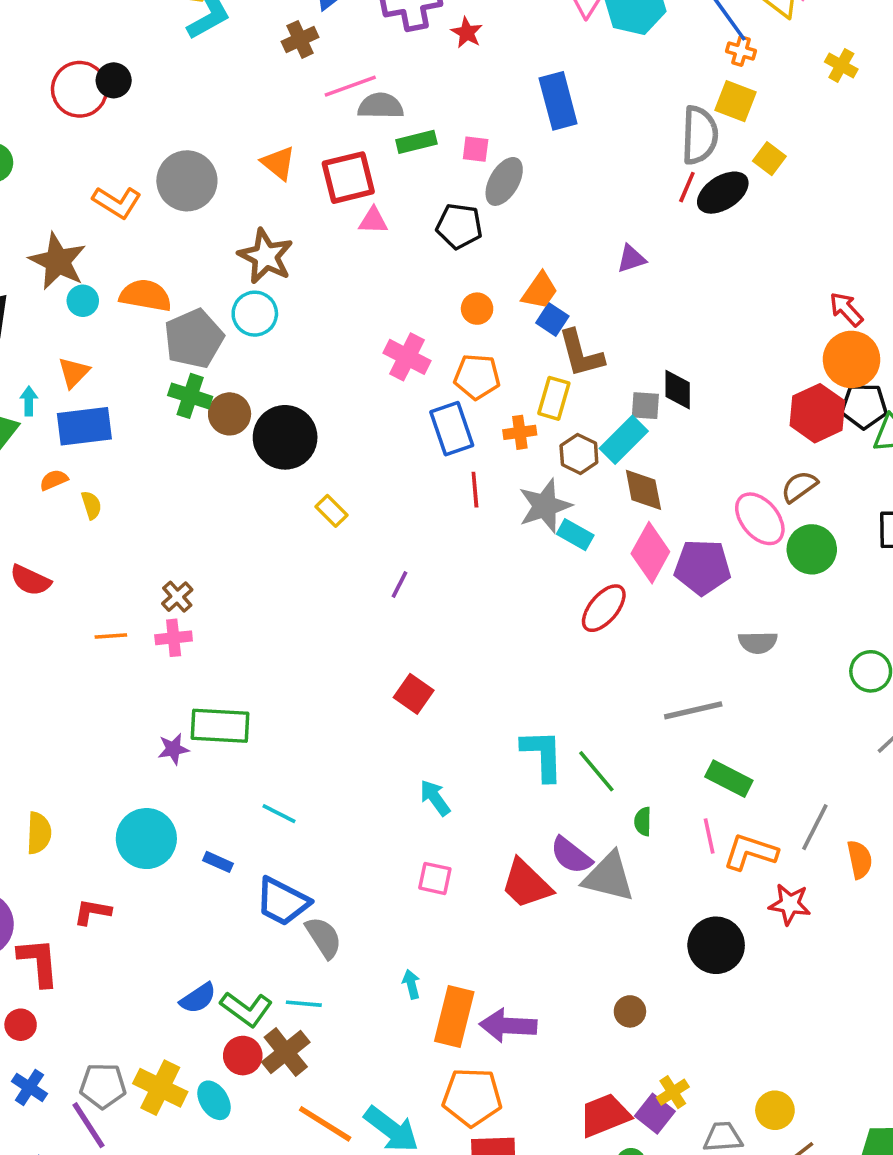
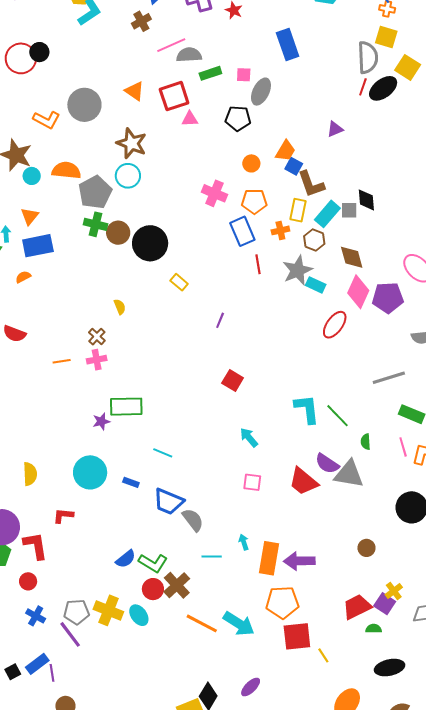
yellow square: (769, 159) -> (408, 67), size x1.4
cyan rectangle: (624, 440) -> (327, 214), moved
yellow semicircle: (91, 505) -> (120, 307), moved
cyan line: (304, 1004) -> (212, 557), moved

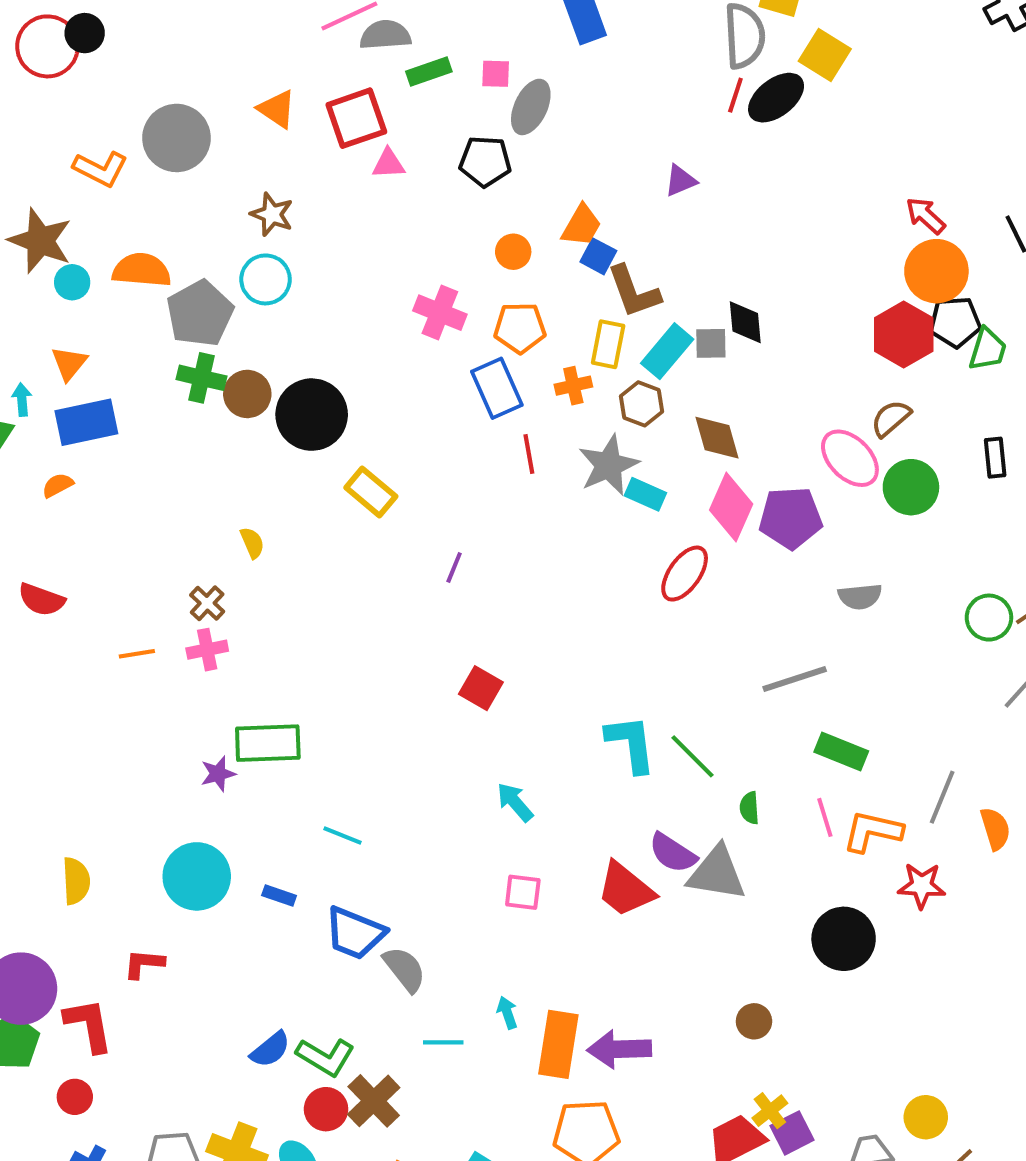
brown star: (132, 143) -> (272, 214), size x0.7
yellow rectangle: (179, 282) -> (371, 492), size x1.4
yellow cross: (394, 591) -> (770, 1111), moved
purple square: (385, 604) -> (792, 1133), turned 30

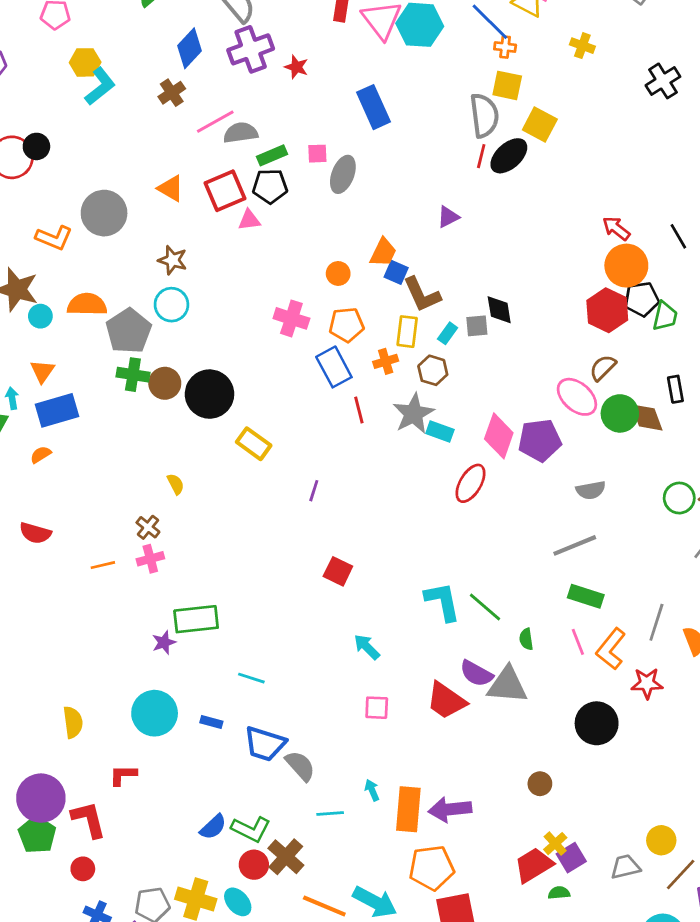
black pentagon: (485, 161) -> (270, 186), moved
cyan rectangle: (667, 351) -> (448, 333), size x0.6
brown diamond: (717, 438) -> (647, 417), moved
gray line: (795, 679) -> (575, 545), moved
orange L-shape: (873, 831) -> (611, 649), turned -60

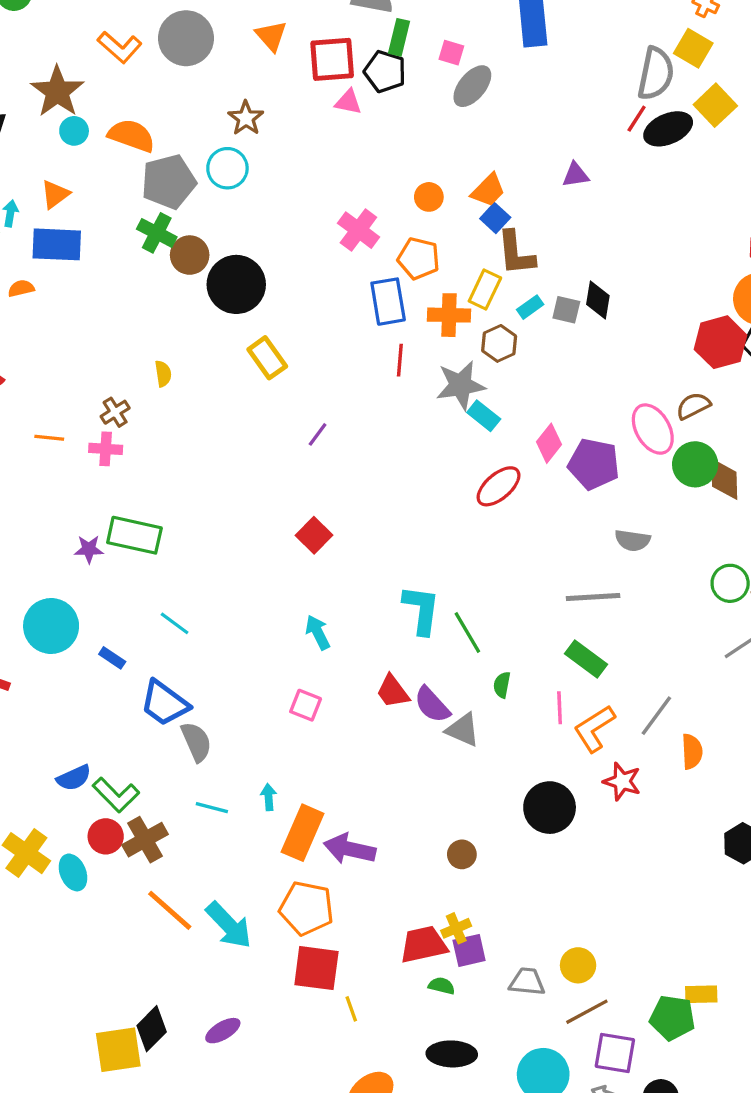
green rectangle: (272, 155) -> (399, 37), turned -72
orange cross: (386, 361) -> (449, 315), size x1.4
pink diamond: (499, 436) -> (549, 443), size x0.7
gray triangle: (507, 685) -> (463, 730), size x0.7
red trapezoid: (446, 701) -> (393, 691), moved, size x0.7

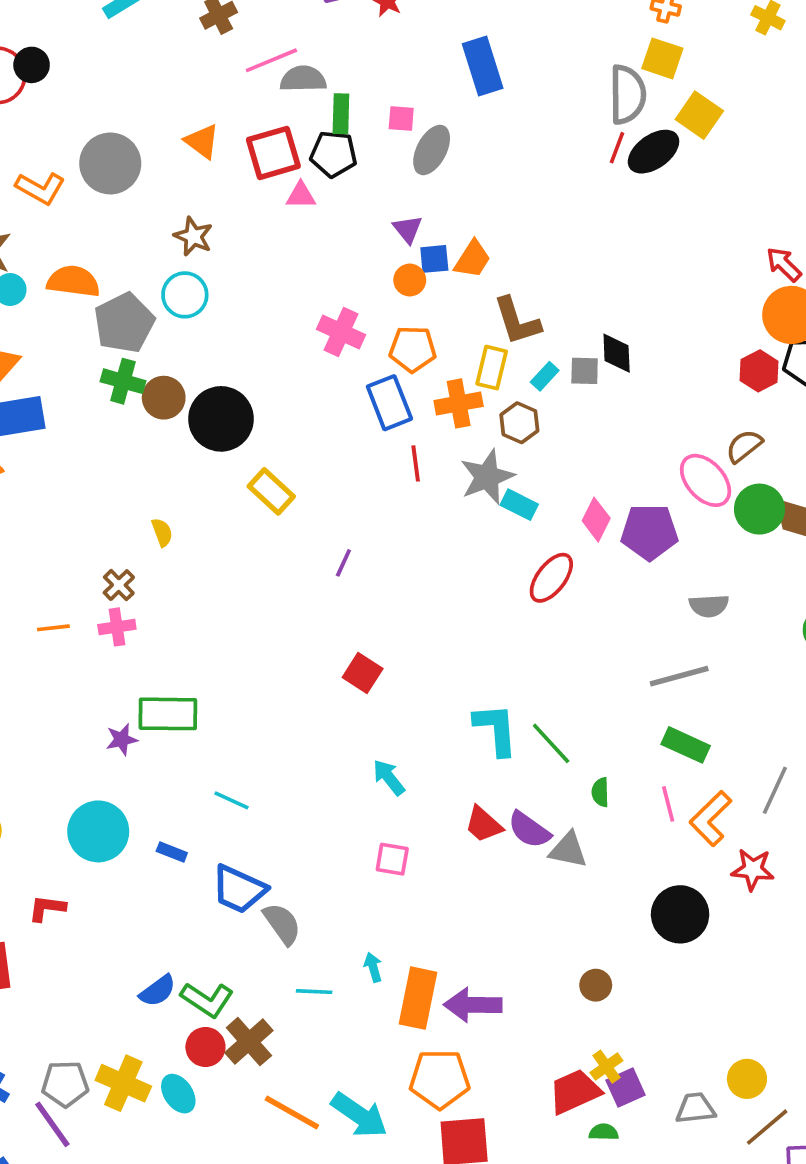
purple triangle: (576, 175) -> (408, 229), moved, turned -48
blue square: (495, 218) -> (434, 259), moved, turned -36
red hexagon: (721, 342) -> (759, 371), size x0.7

